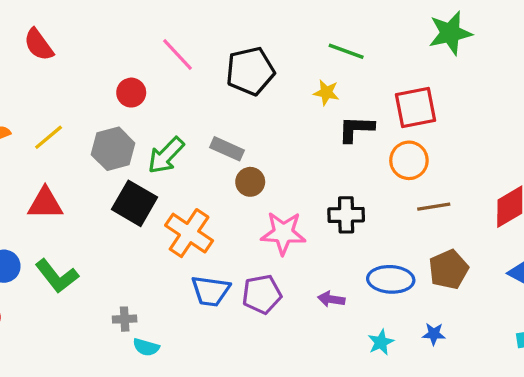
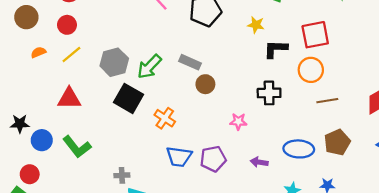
red circle: (131, 93) -> (67, 25), moved
black cross: (346, 215) -> (269, 93), moved
orange cross: (189, 233) -> (165, 118), size x0.7
pink star: (283, 233) -> (238, 121), moved, size x0.6

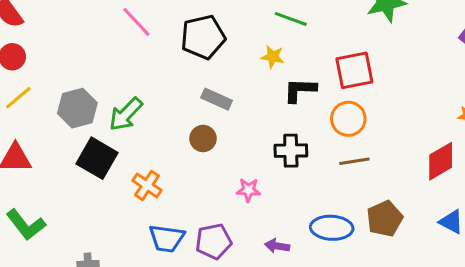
gray rectangle: (190, 62) -> (217, 99), moved
brown line: (327, 101) -> (354, 161), moved

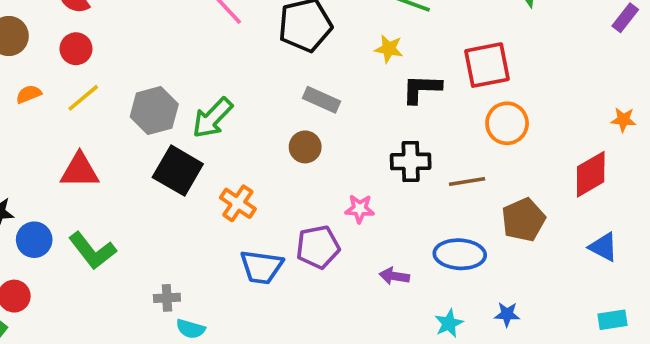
orange circle: (348, 119) -> (507, 123), moved
brown line: (354, 161) -> (467, 181), moved
brown pentagon: (385, 219) -> (523, 220), moved
purple pentagon: (214, 241) -> (318, 247), moved

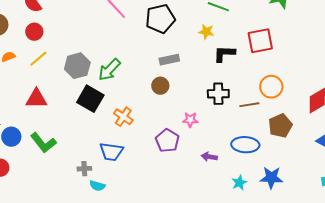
gray rectangle: (322, 100) -> (169, 60), turned -36
orange circle: (507, 123) -> (271, 87), moved
purple pentagon: (318, 247) -> (167, 141), turned -30
blue trapezoid: (261, 267) -> (111, 152), moved
blue star: (507, 314) -> (271, 178), size x1.6

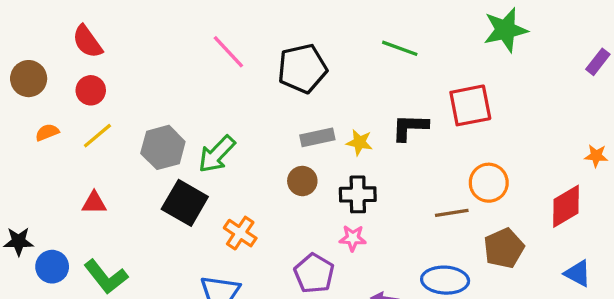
yellow star: (206, 32) -> (359, 142), moved
black cross: (218, 94) -> (358, 194), moved
red triangle: (36, 99) -> (94, 203), size x0.7

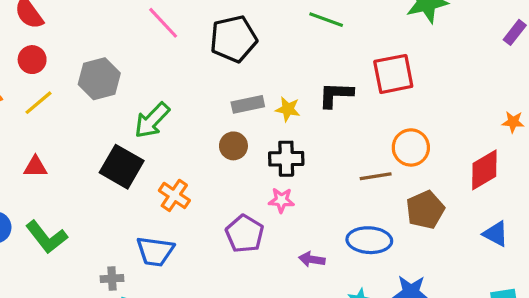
gray hexagon: (163, 147) -> (99, 79), moved

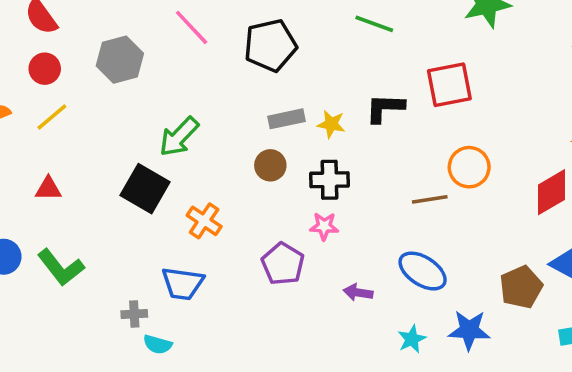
gray hexagon: (99, 79) -> (120, 60), moved
brown pentagon: (425, 210) -> (521, 287), moved
blue ellipse: (369, 240) -> (423, 271), turned 30

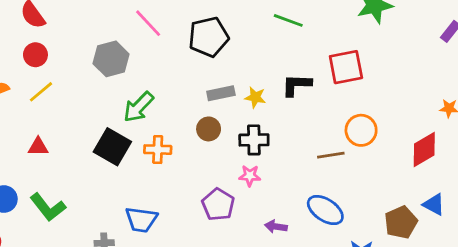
gray hexagon: (120, 60) -> (111, 59), moved
orange cross: (204, 221) -> (158, 150), moved, turned -32

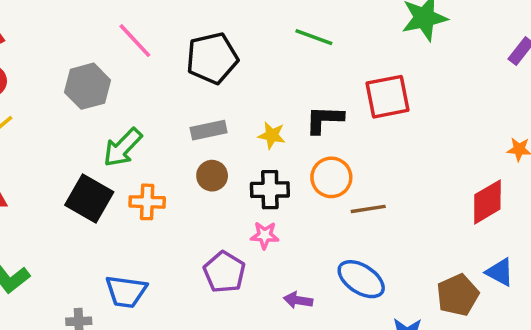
gray rectangle: (221, 93) -> (209, 130), moved
orange circle: (361, 130) -> (331, 177), moved

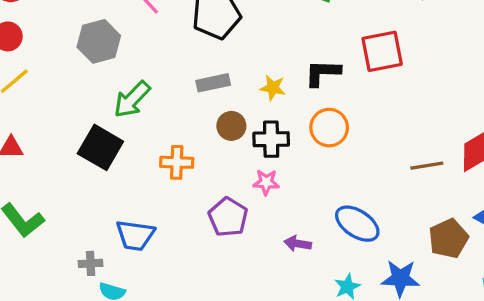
brown circle: (212, 176) -> (231, 126), moved
orange cross: (147, 202) -> (177, 162), moved
brown line: (368, 209) -> (427, 166), moved

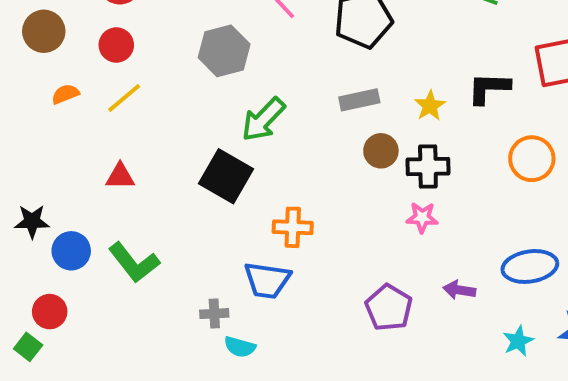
yellow star: (273, 88) -> (430, 106), turned 30
orange circle: (329, 128) -> (532, 159), moved
orange cross: (177, 162) -> (293, 227), moved
purple pentagon: (228, 217) -> (389, 308), moved
blue ellipse: (357, 224) -> (530, 266), turned -42

